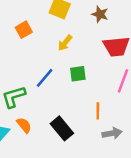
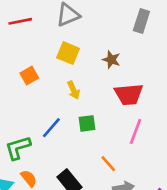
yellow arrow: (65, 43) -> (74, 90), turned -63
orange line: (98, 111) -> (108, 164), turned -42

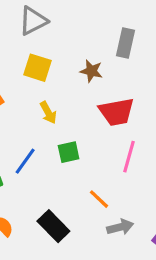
gray rectangle: (141, 21) -> (125, 43), moved

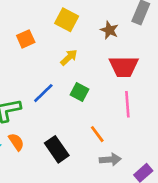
yellow arrow: (48, 113) -> (69, 57), turned -114
green square: (69, 152) -> (79, 92), turned 30
pink line: (129, 157) -> (127, 104), turned -30

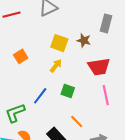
yellow square: (67, 20) -> (59, 43), moved
orange line: (97, 134) -> (77, 121), moved

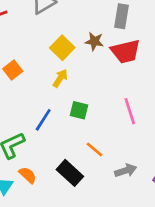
yellow square: (59, 43) -> (62, 48), turned 30
red trapezoid: (99, 67) -> (126, 51), moved

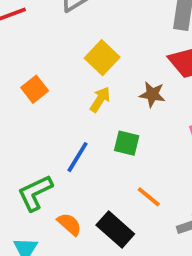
brown star: (94, 41) -> (152, 94), moved
orange semicircle: (28, 175) -> (69, 224), moved

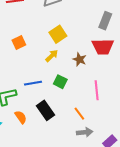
blue line: (78, 157) -> (33, 83), turned 36
orange line: (149, 197) -> (79, 114), moved
black rectangle: (115, 229) -> (45, 110), moved

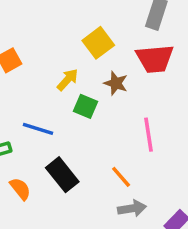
yellow square: (58, 34) -> (98, 43), moved
green square: (60, 82) -> (86, 106), moved
blue line: (33, 83) -> (38, 129), turned 30

